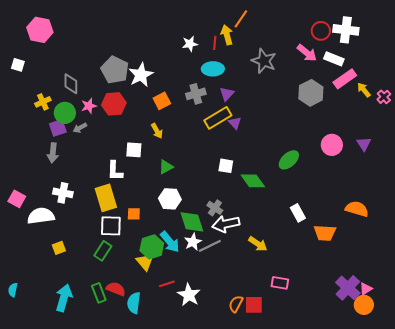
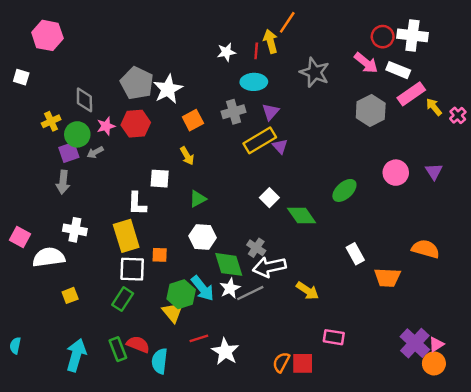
white square: (226, 166) -> (269, 198), turned 35

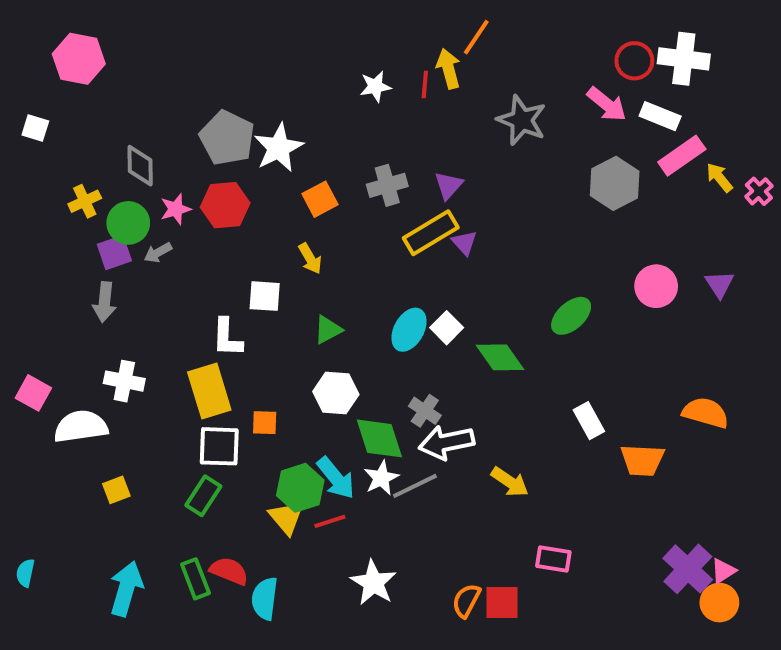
cyan ellipse: (254, 82) -> (409, 330), moved, turned -60
red line: (199, 338) -> (330, 521), moved

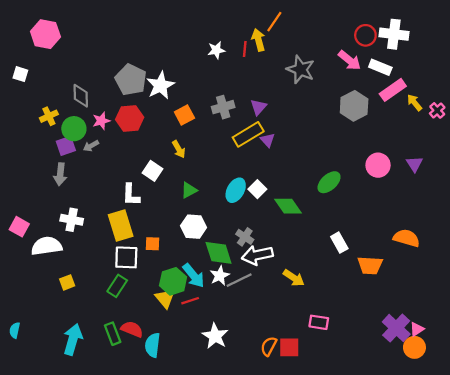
white square: (265, 296) -> (153, 171), turned 30

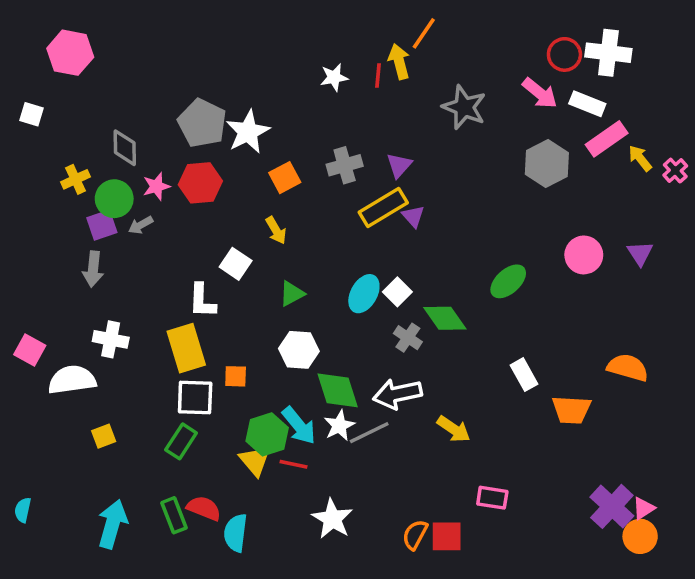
gray cross: (245, 237) -> (408, 338), moved
red line: (190, 301) -> (294, 464), turned 30

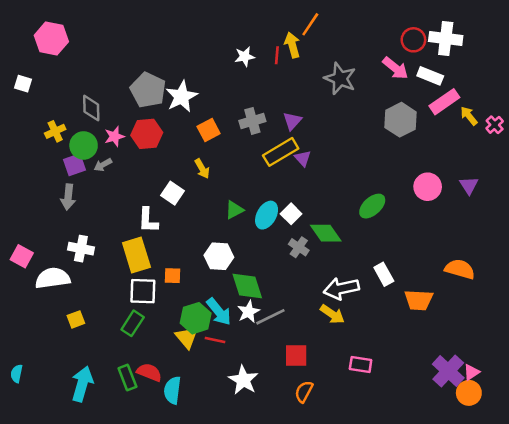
green triangle: (292, 294) -> (234, 210), moved
white arrow: (397, 394) -> (341, 289), moved
red square: (447, 536) -> (296, 356), moved

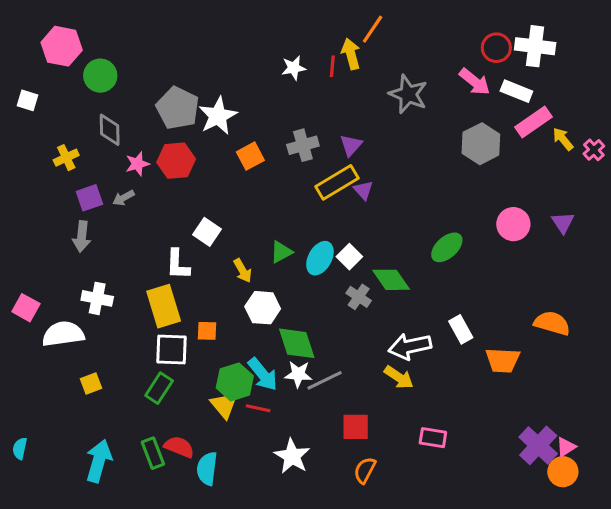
green circle: (84, 145) -> (100, 76), moved
yellow arrow: (202, 169) -> (243, 271), moved
white star: (249, 312) -> (298, 374), turned 30

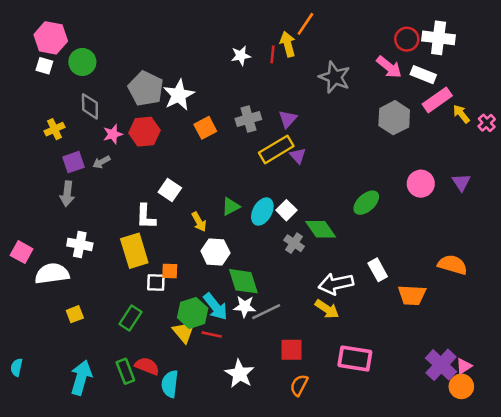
white square: (28, 100) -> (44, 66), moved
white square: (171, 349) -> (156, 282), moved, size x0.7
pink rectangle: (433, 438) -> (355, 359), size x1.5

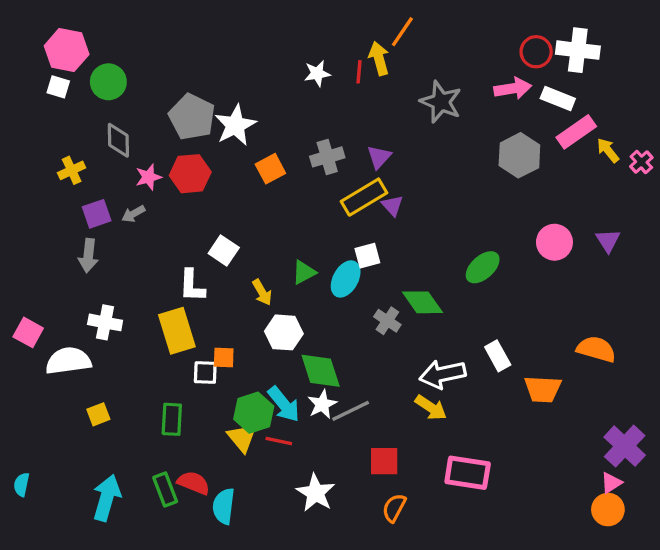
pink arrow: (389, 67) -> (513, 88), turned -48
white square: (286, 210) -> (367, 256), moved, turned 30
white star: (245, 307) -> (322, 404), turned -30
green rectangle: (131, 318) -> (172, 419), turned -30
purple cross: (441, 365) -> (625, 446), moved

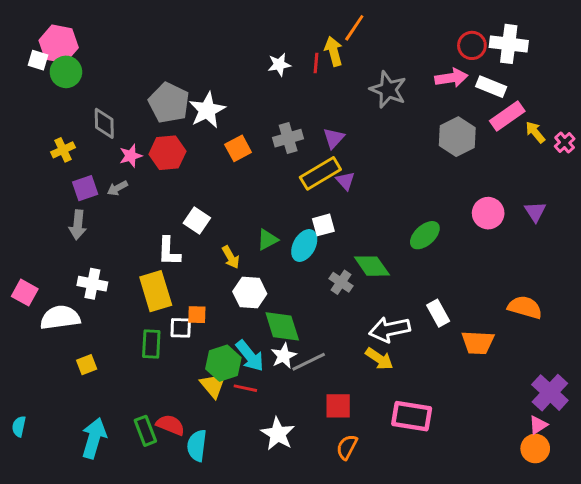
green circle: (108, 82) -> (66, 72), moved
white square: (58, 87) -> (38, 60), moved
green rectangle: (172, 419) -> (151, 344), moved

